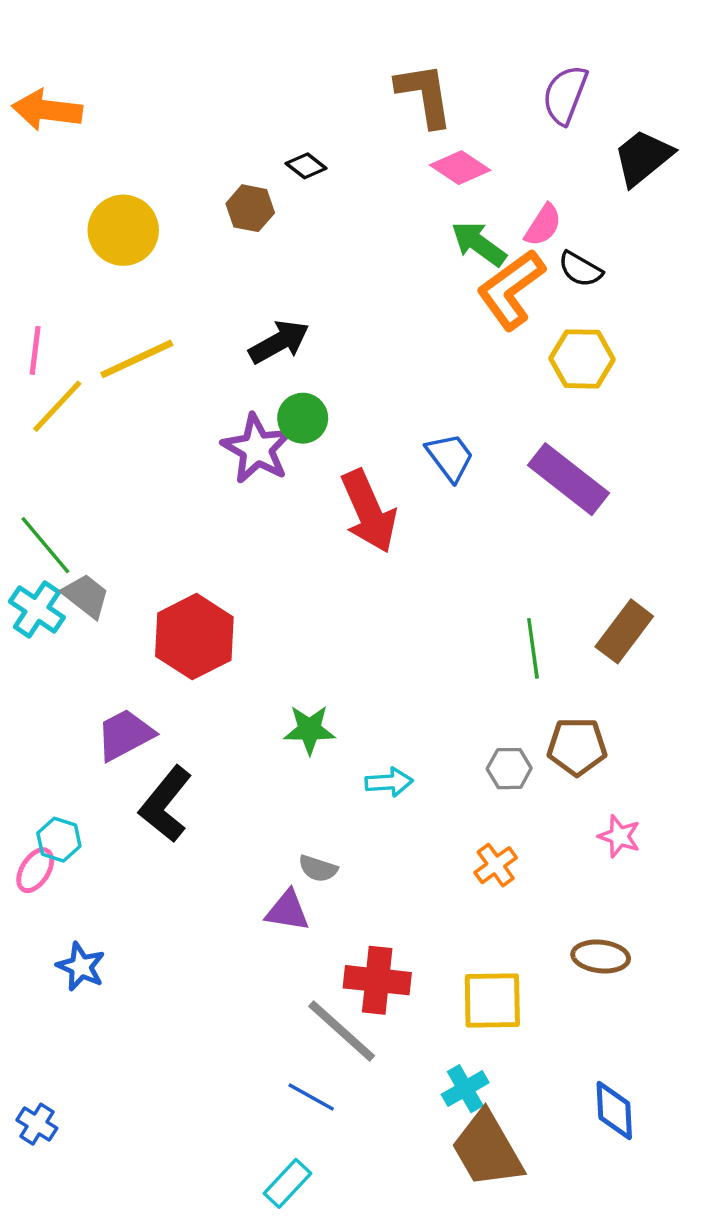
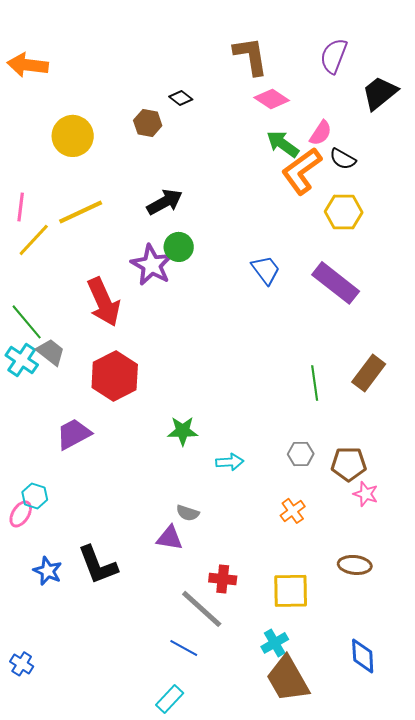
red arrow: (369, 511) -> (104, 302), moved
brown pentagon: (577, 747) -> (349, 464), moved
black L-shape: (166, 804) -> (98, 565), moved, turned -60
red cross: (377, 980) -> (223, 579), size x0.7

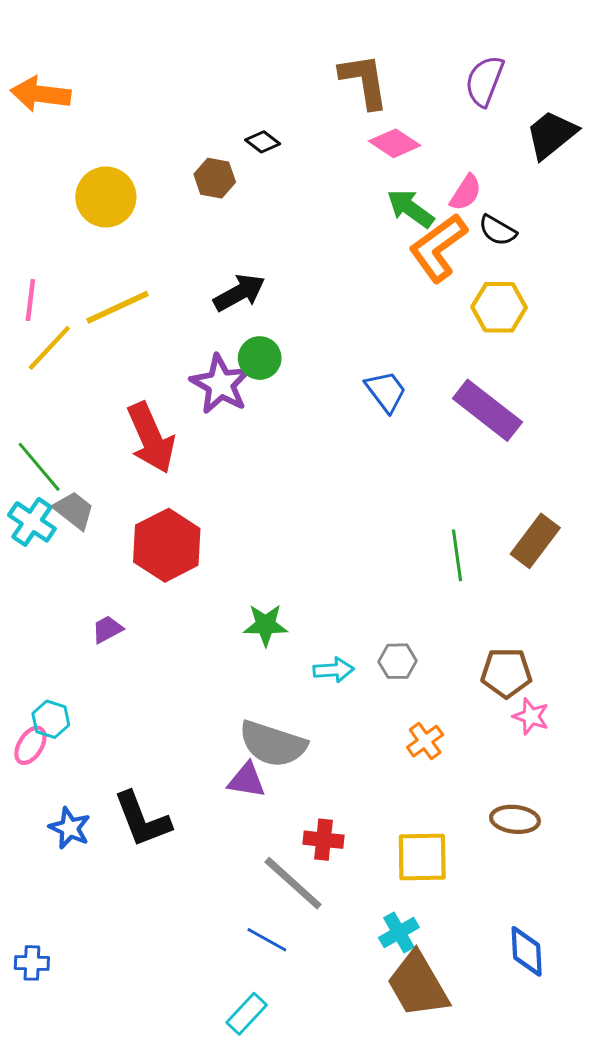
purple trapezoid: (74, 434) -> (107, 629), size x0.6
gray hexagon: (301, 454) -> (397, 661), moved
gray semicircle: (188, 513) -> (273, 744), size x2.0
blue cross: (22, 664) -> (32, 963), turned -30

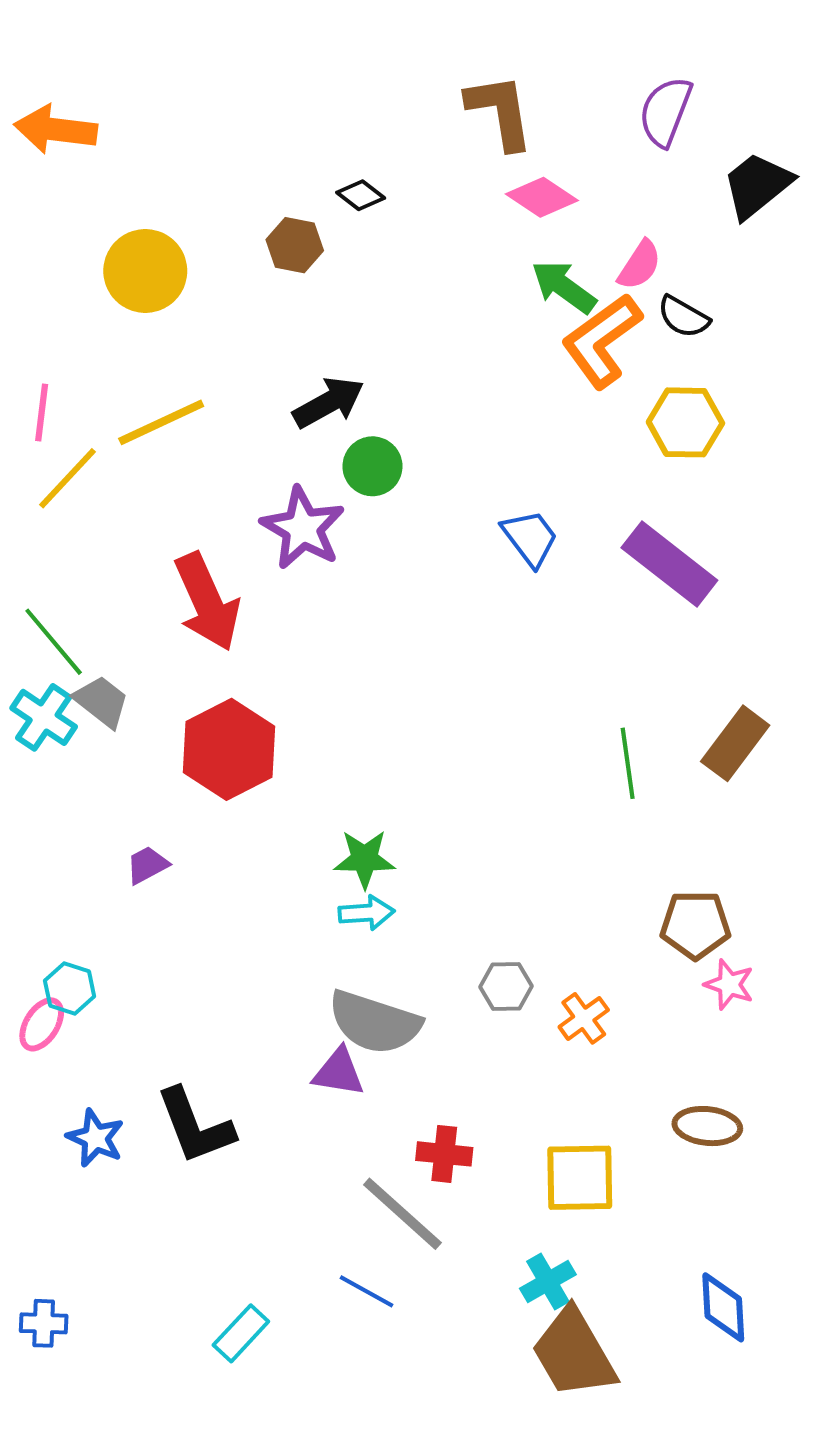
green circle: (260, 358) -> (372, 466), moved
gray hexagon: (397, 661) -> (506, 987), moved
cyan arrow: (334, 670) -> (367, 913), moved
cyan rectangle: (247, 1014) -> (241, 1333), moved

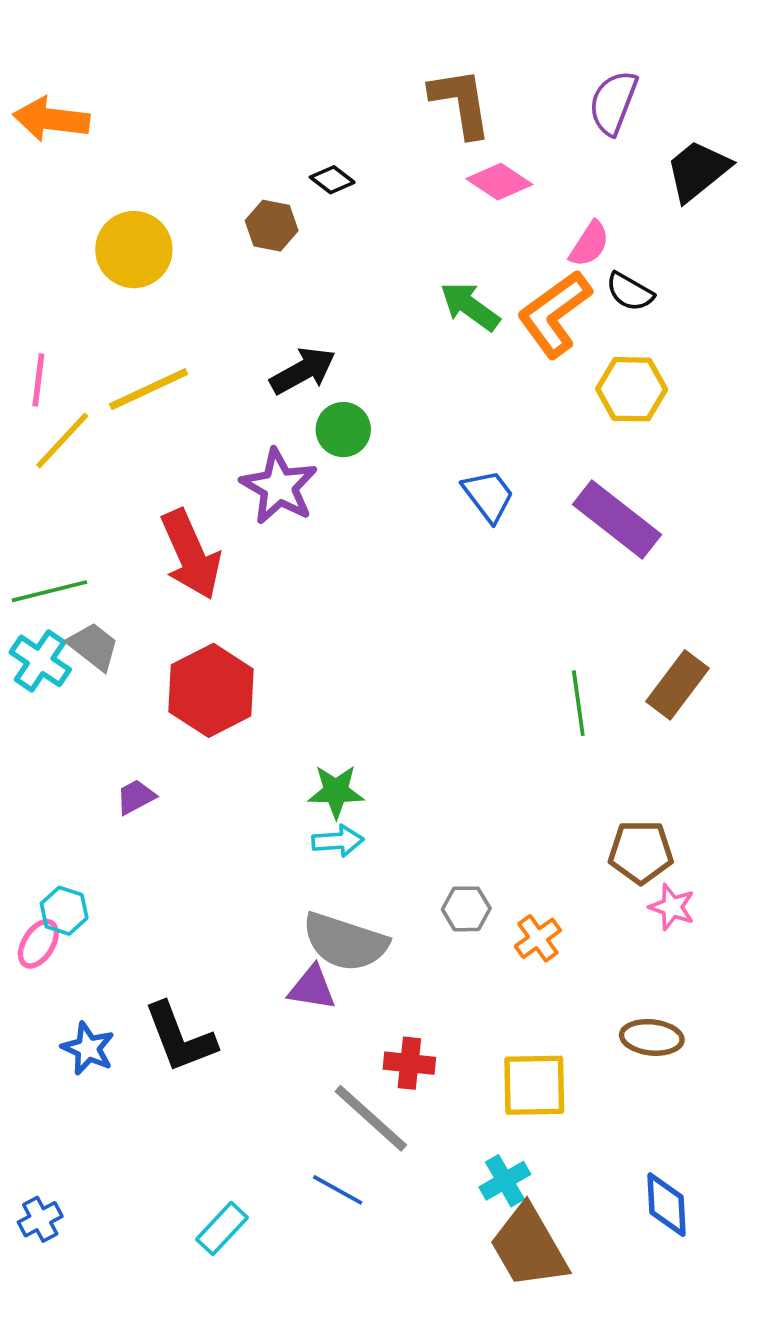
green arrow: (564, 287) -> (470, 306), moved
green line: (54, 642) -> (49, 591), turned -64
blue cross: (44, 1323) -> (40, 1219), turned -30

